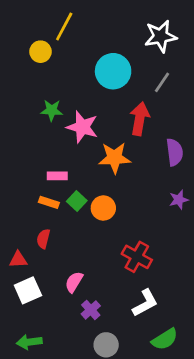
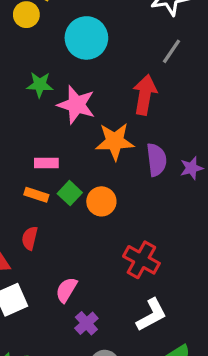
cyan circle: (113, 71) -> (86, 38), moved
purple semicircle: (175, 152) -> (156, 160), moved
purple star: (179, 200) -> (191, 168), moved

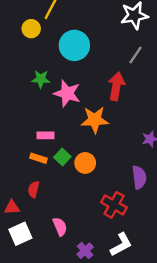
purple semicircle: (156, 160) -> (139, 177), moved
pink semicircle: (66, 290) -> (60, 227), turned 126
purple cross: (86, 323) -> (85, 251), moved

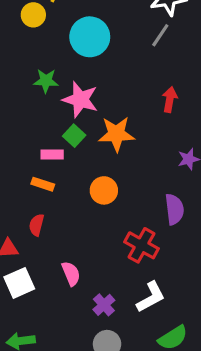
gray line: (136, 55) -> (160, 35), moved
red arrow: (116, 86) -> (170, 100), moved, size x0.7
green square: (62, 157) -> (74, 136), moved

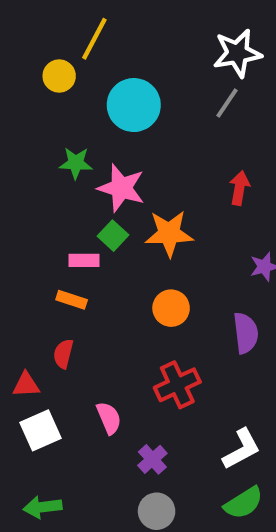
orange circle: (104, 190) -> (171, 308), moved
red cross: (141, 245) -> (177, 385), moved, turned 36
white L-shape: (151, 297) -> (242, 449), moved

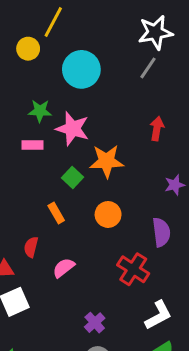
green square: (113, 236) -> (73, 177), moved
pink rectangle: (84, 260) -> (33, 145), moved
orange rectangle: (72, 300) -> (56, 213), moved, turned 42
red cross: (177, 385) -> (133, 269), moved, turned -32
pink semicircle: (109, 418) -> (64, 268), moved, turned -105

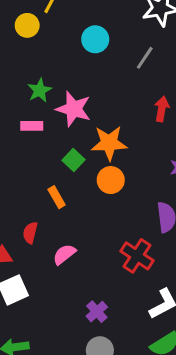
gray line: (148, 68) -> (145, 58), moved
cyan circle: (81, 69) -> (95, 39), moved, size x0.7
green star: (40, 111) -> (40, 90), turned -30
orange circle: (108, 214) -> (111, 180), moved

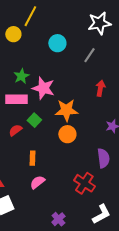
pink rectangle: (32, 126) -> (16, 99), size x1.5
green square: (74, 160) -> (34, 120), moved
orange rectangle: (57, 197) -> (32, 158), moved, turned 32
red semicircle: (30, 233) -> (15, 130), moved, turned 40

